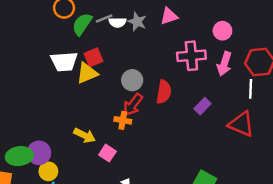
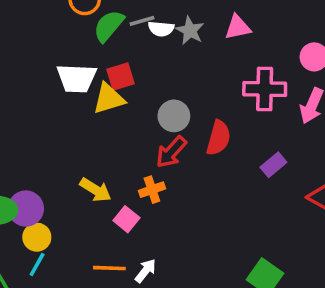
orange cross: (123, 120) -> (152, 190), moved, turned -35

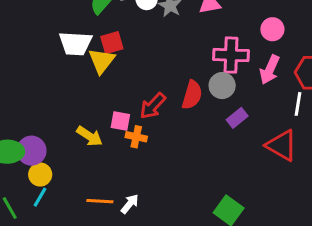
yellow triangle: (109, 99) -> (102, 61), turned -36
gray circle: (174, 116) -> (222, 86), moved
orange cross: (152, 190) -> (136, 137), turned 30
pink square: (126, 219) -> (120, 121), moved, turned -30

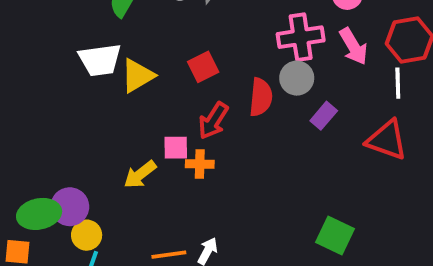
red square: (112, 43) -> (203, 67), moved
yellow triangle: (102, 61) -> (138, 76), turned 32
pink arrow: (270, 70) -> (354, 46), turned -44
yellow arrow: (89, 136) -> (140, 174), turned 120

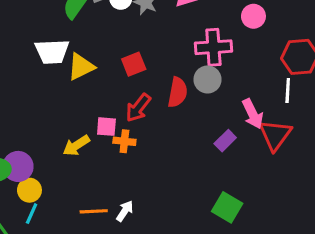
pink arrow: (354, 46) -> (253, 114), moved
purple rectangle: (324, 116) -> (225, 141), moved
red triangle: (387, 140) -> (275, 135), turned 42

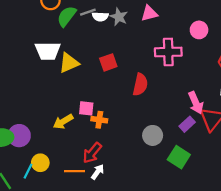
gray circle: (208, 80) -> (153, 135), moved
red arrow: (138, 108) -> (92, 153), moved
purple rectangle: (225, 141) -> (187, 124), moved
yellow circle: (29, 190) -> (40, 163), moved
green square: (227, 207) -> (179, 157), moved

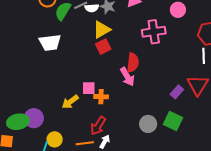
yellow triangle: (69, 63) -> (102, 30), moved
pink arrow: (196, 103) -> (127, 77), moved
gray circle: (153, 135) -> (148, 124), moved

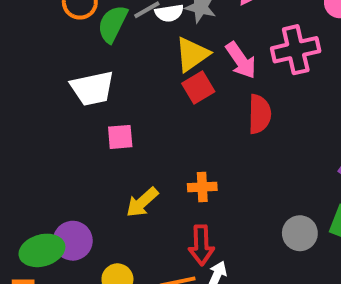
pink arrow: (127, 77) -> (241, 60), moved
pink square: (89, 88) -> (120, 137), moved
red arrow: (98, 126) -> (201, 245), turned -30

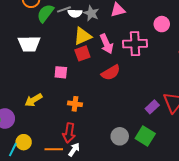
red semicircle: (259, 114) -> (111, 73), turned 48
pink square: (120, 137) -> (61, 72), moved
yellow arrow: (142, 202) -> (34, 100), moved

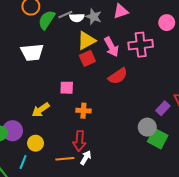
pink square: (61, 72) -> (67, 88), moved
gray circle: (120, 136) -> (147, 127), moved
yellow circle: (24, 142) -> (36, 143), moved

